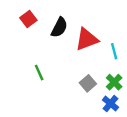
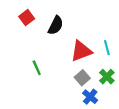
red triangle: (87, 39) -> (81, 51), moved
blue cross: (111, 104) -> (90, 97), moved

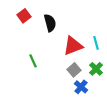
black semicircle: (56, 25) -> (50, 23), turned -42

